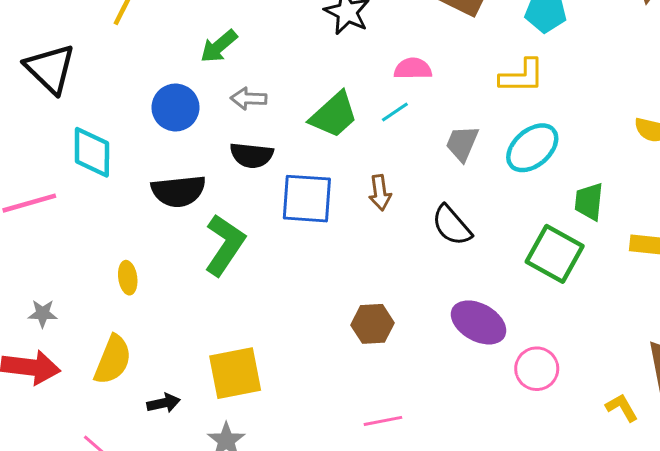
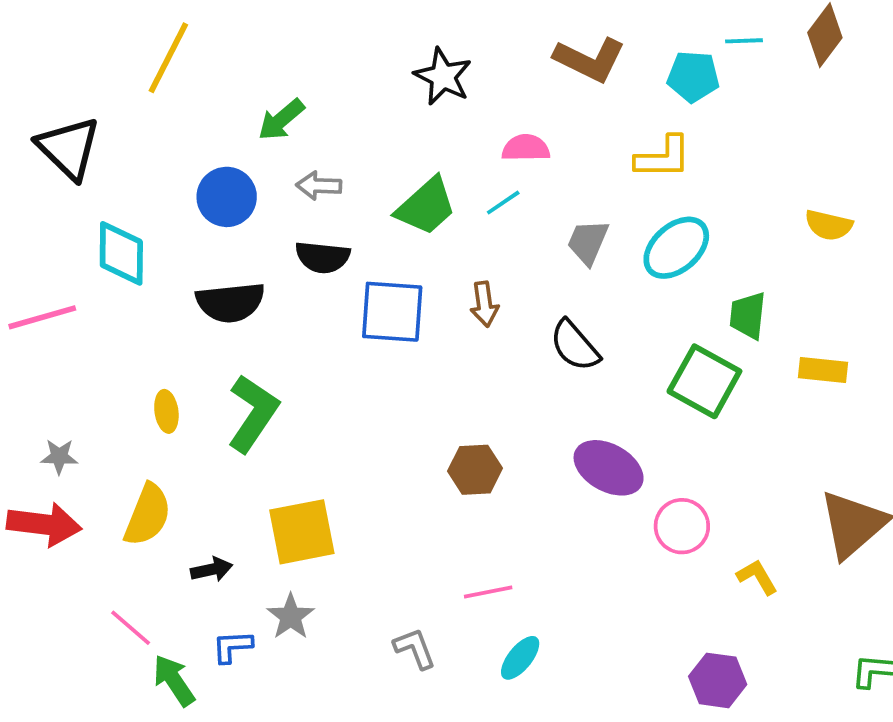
green L-shape: (225, 245) -> (253, 413), moved
yellow L-shape: (622, 408) -> (757, 577), moved

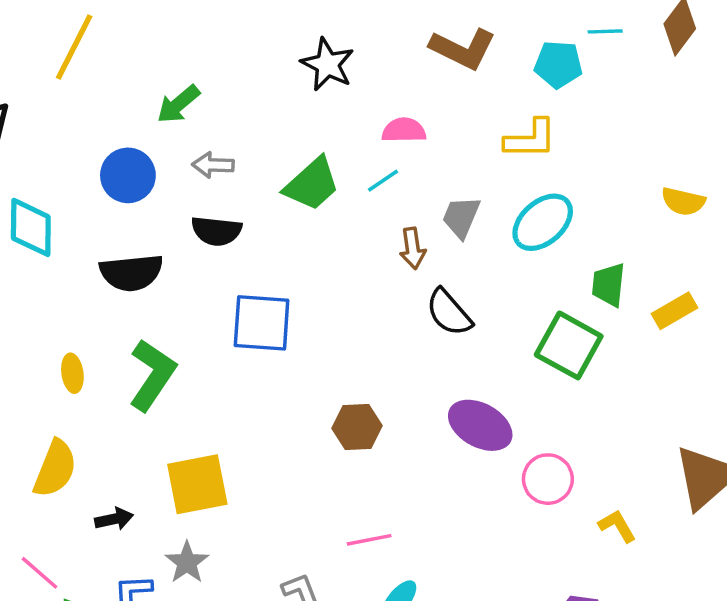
brown arrow: (484, 304) -> (413, 248), moved
blue square: (392, 312) -> (262, 323), moved
yellow rectangle: (823, 370) -> (675, 311), moved, turned -36

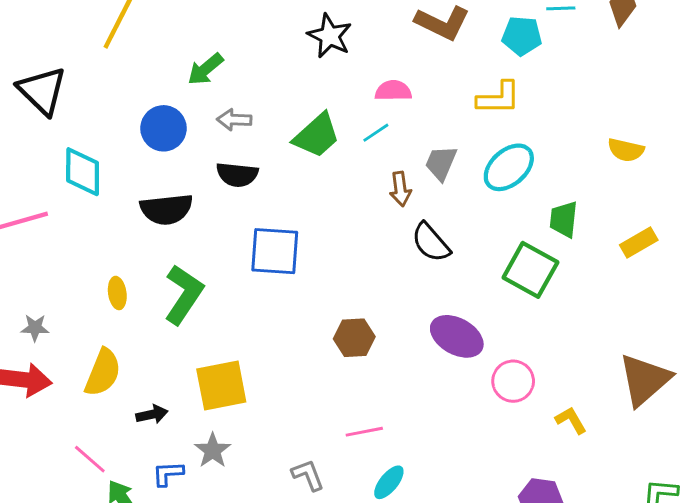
yellow rectangle: (675, 311) -> (639, 242), moved

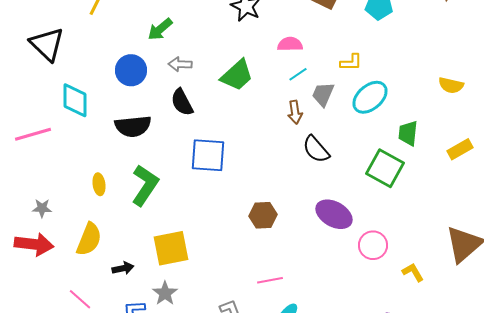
yellow L-shape: (499, 98) -> (351, 62), moved, size x0.7
cyan line: (376, 133) -> (298, 74), moved
black semicircle: (237, 175) -> (182, 102), turned 56

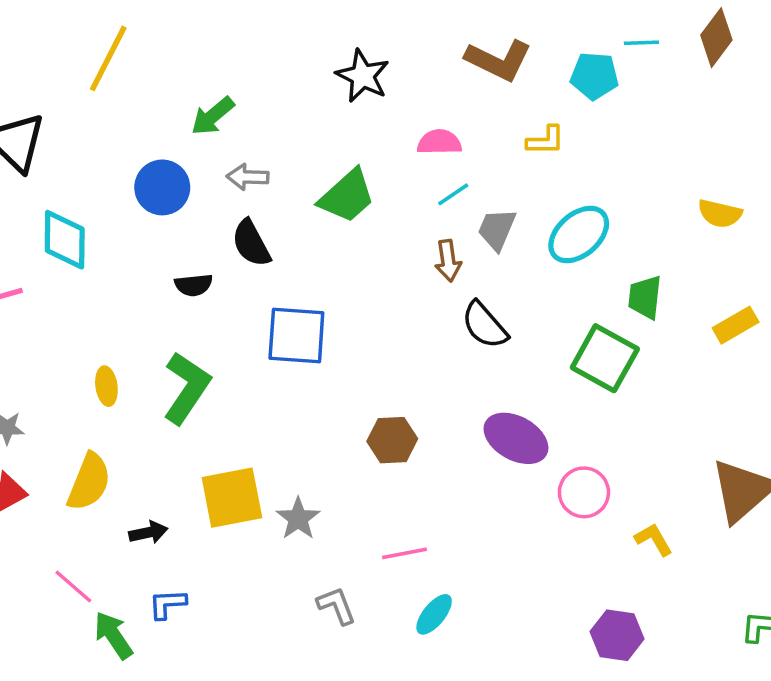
yellow L-shape: (351, 62) -> (546, 140), moved
black semicircle: (133, 126) -> (194, 285), moved, size x0.6
gray star: (165, 293) -> (298, 519), moved

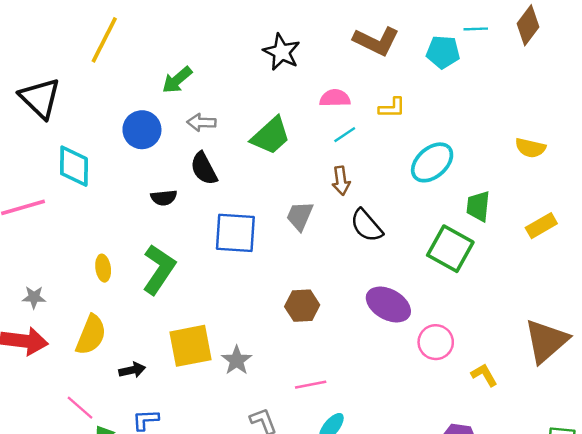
yellow L-shape: (546, 140) -> (392, 108), moved
gray trapezoid: (497, 229) -> (300, 216), moved

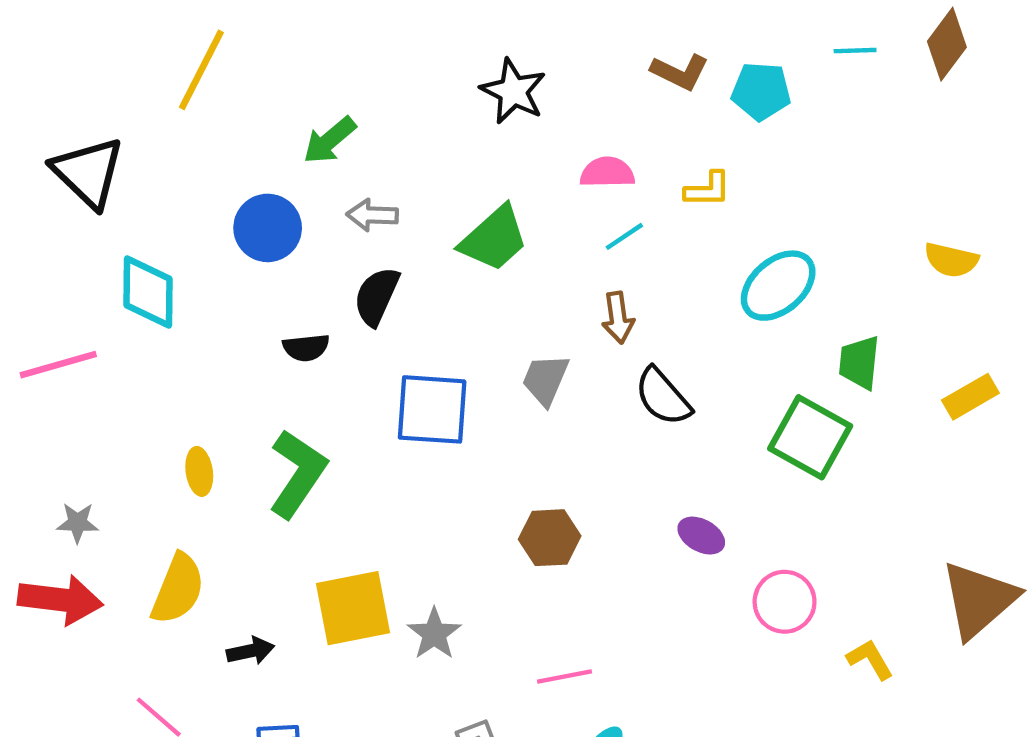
brown L-shape: (376, 41) -> (680, 72), size x0.7
cyan pentagon: (443, 52) -> (761, 91), moved
black semicircle: (204, 169) -> (377, 296), turned 52
purple ellipse: (388, 304) -> (701, 536), size x0.6

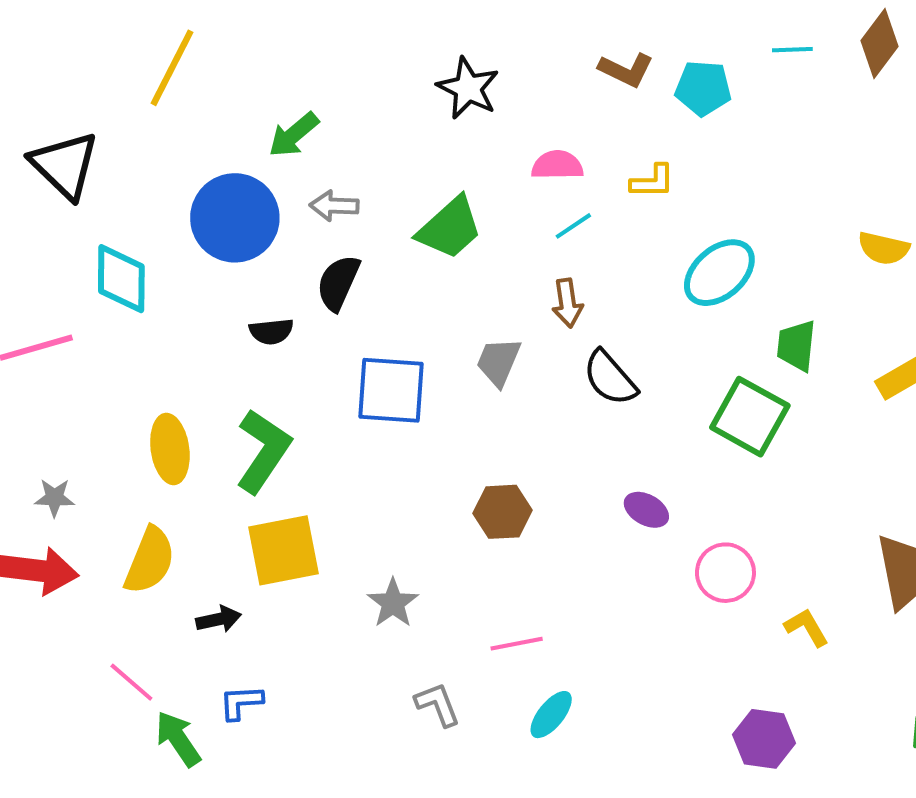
blue circle: (268, 228) -> (235, 218), size x1.4
yellow ellipse: (199, 471) -> (170, 449), size x1.5
yellow square: (353, 608) -> (284, 550), moved

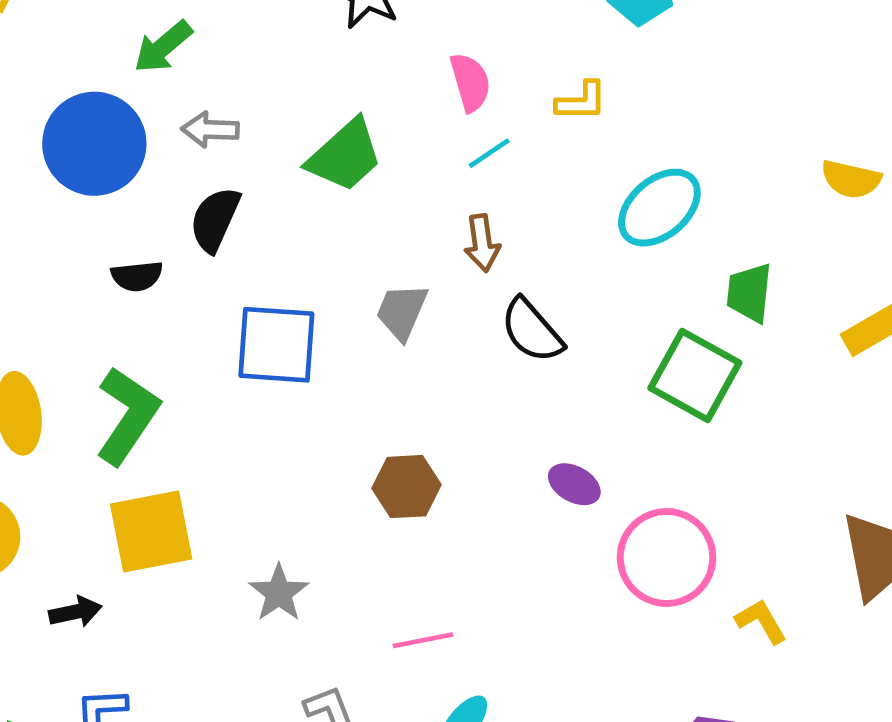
pink semicircle: (557, 165) -> (470, 82), turned 75
pink circle: (725, 573) -> (667, 557), size x1.4

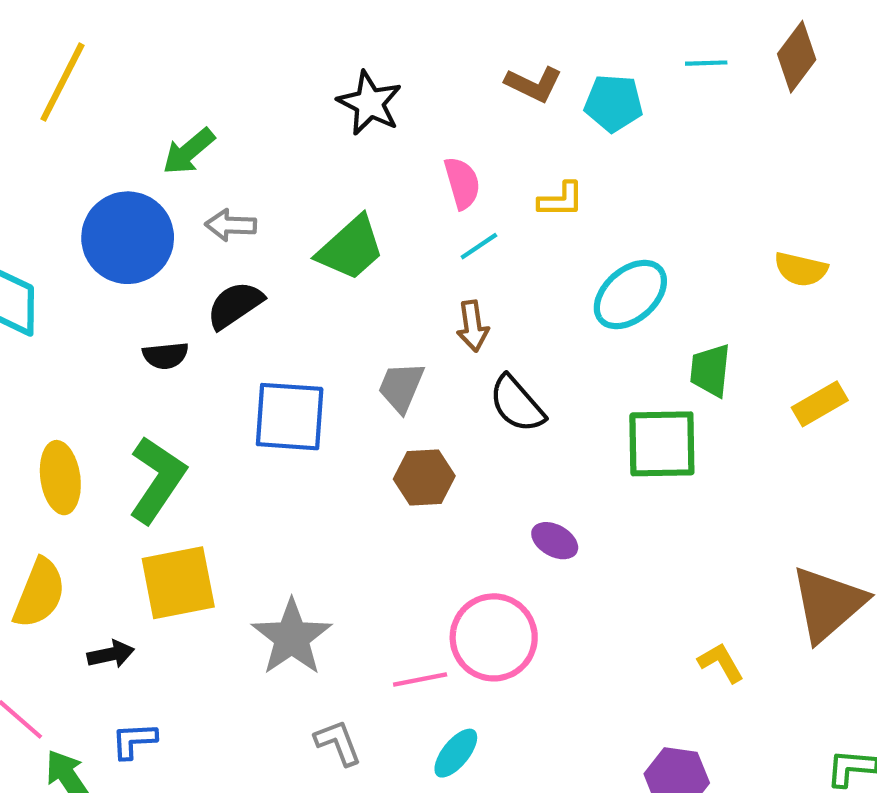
black semicircle: (215, 219) -> (235, 305), turned 32
green square: (695, 375) -> (662, 444), turned -30
brown hexagon: (406, 487) -> (424, 478), moved
pink circle: (667, 557) -> (494, 637), moved
gray star: (279, 593) -> (292, 637), size x1.5

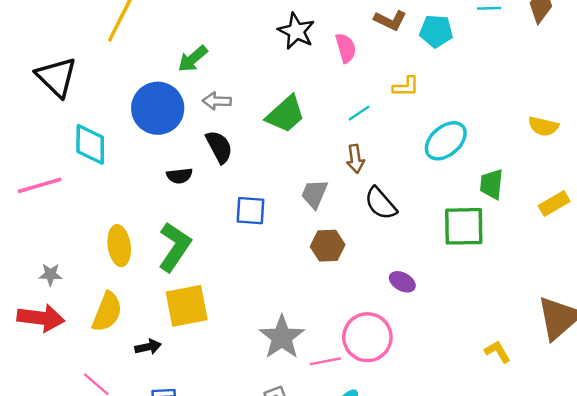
pink semicircle: (462, 183) -> (346, 48), moved
black semicircle: (235, 305) -> (219, 147), turned 96
blue square: (290, 417) -> (251, 211), size x0.7
gray star: (292, 637) -> (282, 337), moved

